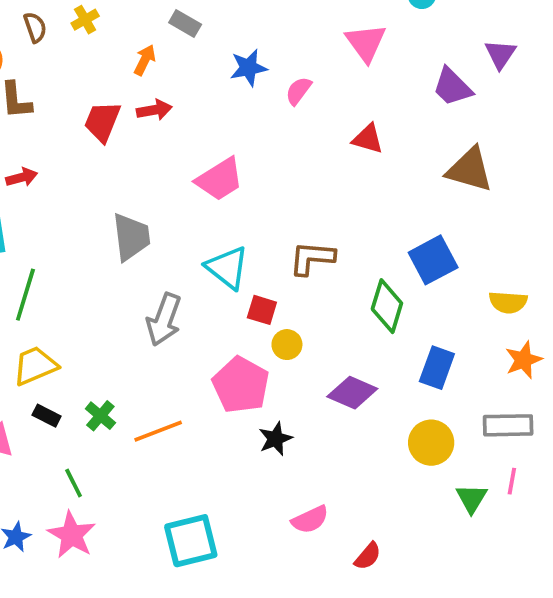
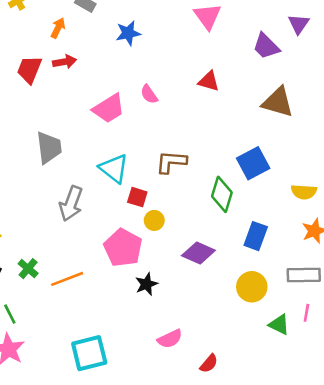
pink semicircle: (298, 91) -> (149, 94), moved, turned -72
green triangle: (472, 498) -> (279, 324), turned -35

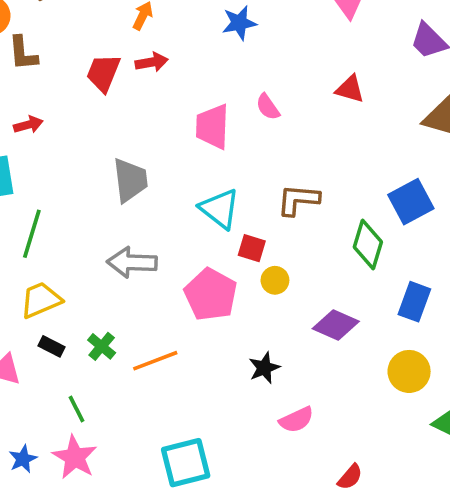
pink trapezoid: (109, 109) -> (212, 127), turned 124
gray arrow: (71, 204) -> (132, 262), moved, turned 72
pink pentagon: (123, 248) -> (211, 295), moved
pink semicircle: (170, 339) -> (296, 420), moved

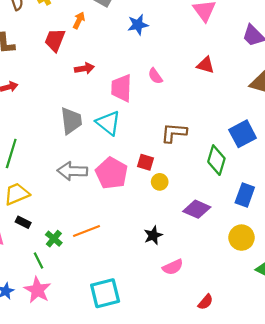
red arrow: (152, 62) -> (84, 68), moved
red trapezoid: (103, 73) -> (55, 40), moved
cyan triangle: (220, 209) -> (108, 123), moved
pink pentagon: (211, 295) -> (112, 173), moved
green cross: (102, 346) -> (54, 239), moved

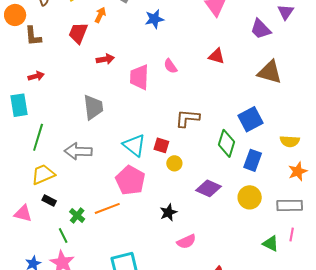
cyan triangle: (108, 123) -> (134, 145), moved
gray arrow: (72, 171) -> (78, 151), moved
pink pentagon: (112, 173) -> (130, 180), moved
blue rectangle: (245, 195) -> (253, 160), moved
yellow circle: (242, 238) -> (250, 197), moved

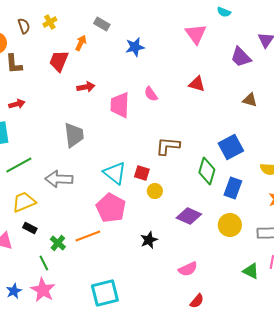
brown triangle: (270, 72) -> (250, 100), size x0.6
green line: (38, 137) -> (19, 165), turned 44
pink semicircle: (186, 242) -> (188, 269), moved

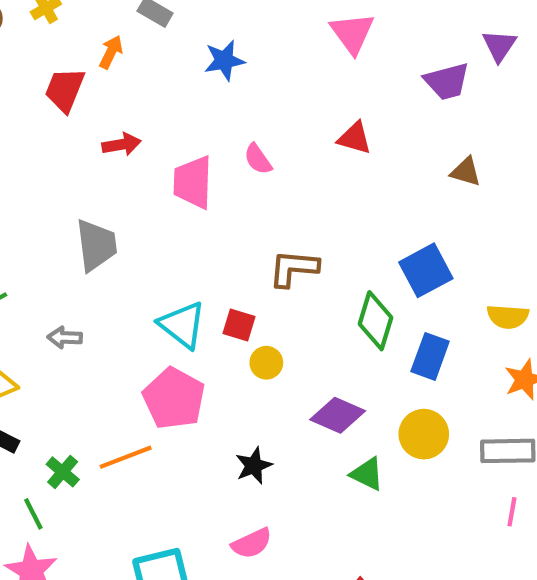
purple trapezoid: (241, 57) -> (447, 81), turned -60
gray arrow: (59, 179) -> (65, 338), size x0.6
pink semicircle: (188, 269) -> (252, 543), moved
green triangle: (251, 271) -> (367, 474), moved

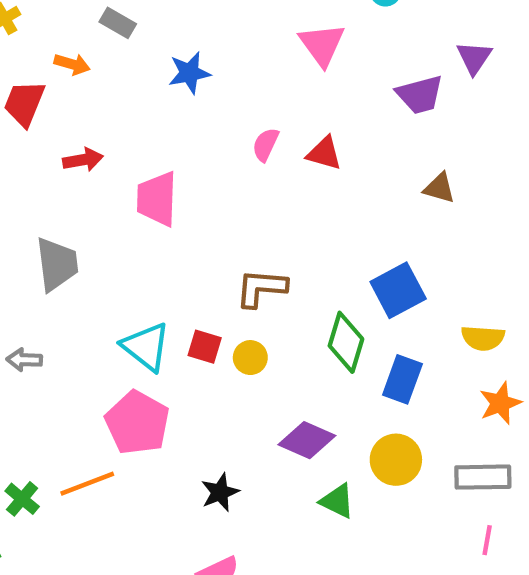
orange arrow: (111, 52) -> (72, 64), turned 80
pink semicircle: (258, 159) -> (266, 145), moved, turned 60
yellow circle: (266, 363) -> (250, 358), moved

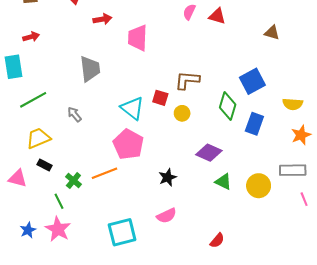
red square: (205, 347) -> (160, 98), moved
gray arrow: (24, 360) -> (74, 114), turned 49
yellow circle: (396, 460) -> (259, 186), moved
pink line: (487, 540) -> (304, 199), moved, turned -32

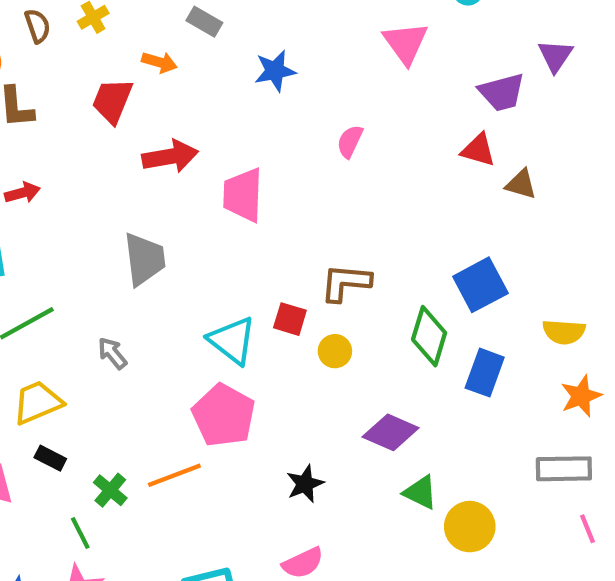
red triangle: (217, 16) -> (478, 150), moved
red arrow: (102, 19) -> (170, 156), size x1.4
yellow circle: (259, 186) -> (470, 527), moved

